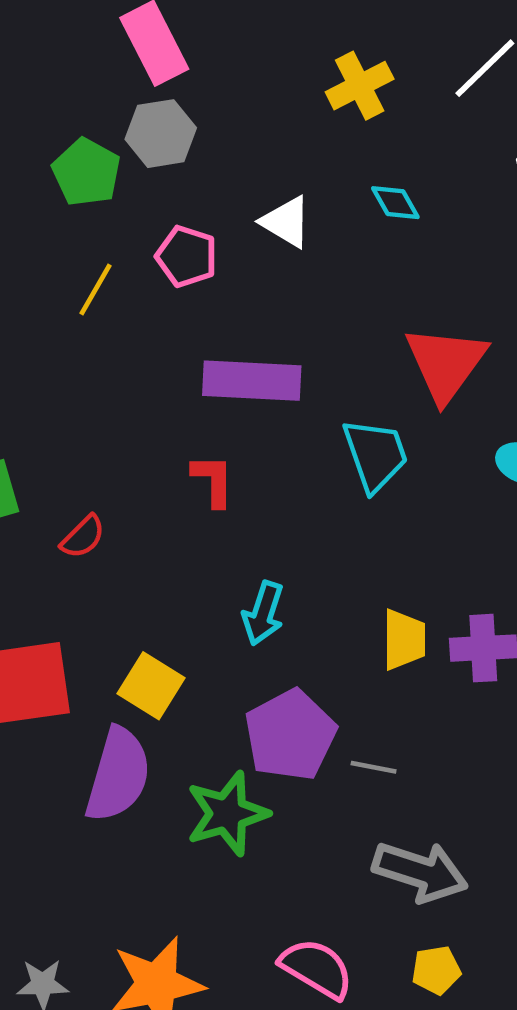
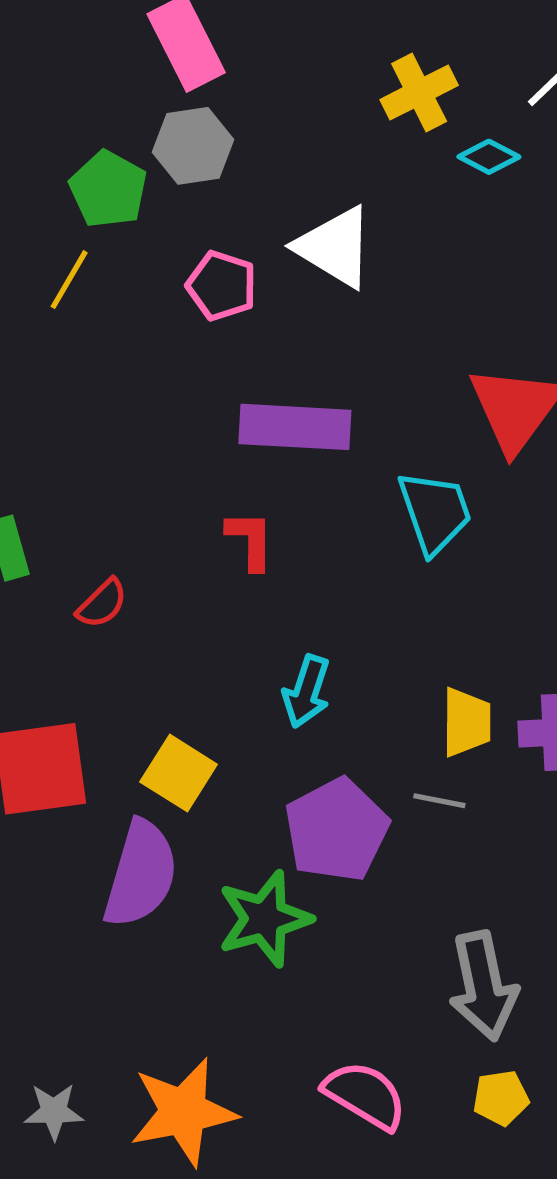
cyan diamond: (395, 203) -> (489, 157), moved, turned -33
white triangle: (286, 222) -> (335, 247), size x1.4
yellow line: (95, 290) -> (69, 280), moved
gray line: (374, 767) -> (439, 801), moved
gray arrow: (420, 872) -> (483, 986), turned 60

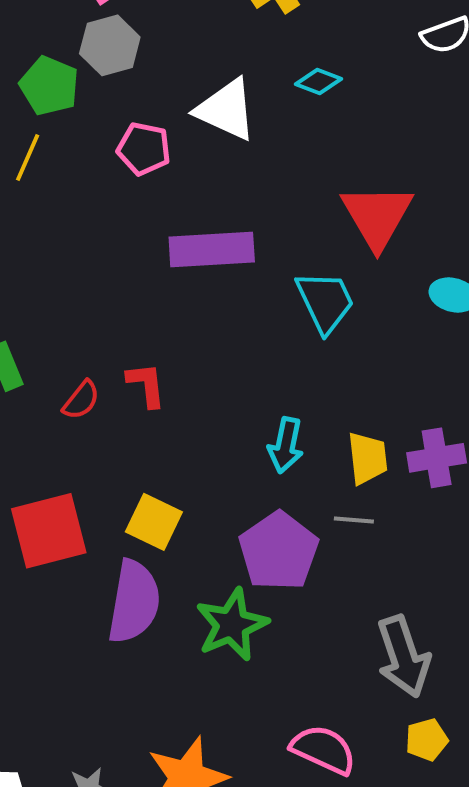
cyan diamond: (489, 157) -> (318, 82), moved
red L-shape: (250, 540) -> (146, 385), moved
cyan arrow: (306, 691) -> (286, 445), moved

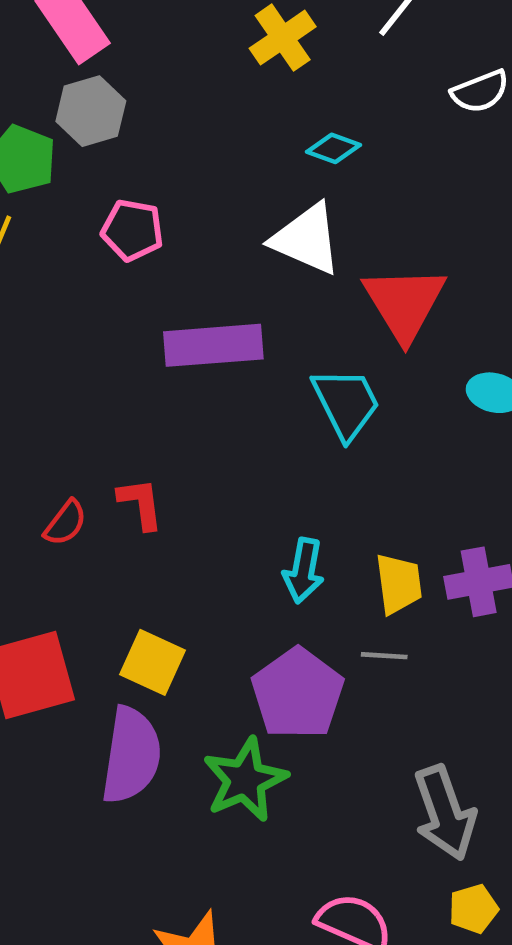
white triangle: (226, 110) -> (306, 239), moved

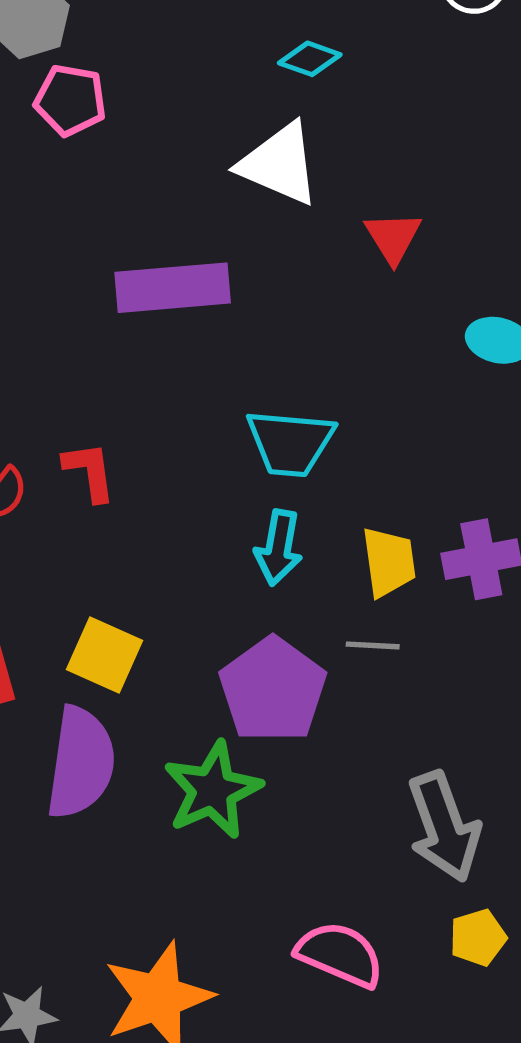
pink pentagon: (132, 230) -> (70, 100), moved
red triangle: (404, 303) -> (393, 237), size x0.6
cyan trapezoid: (346, 403) -> (290, 443), moved, turned 122

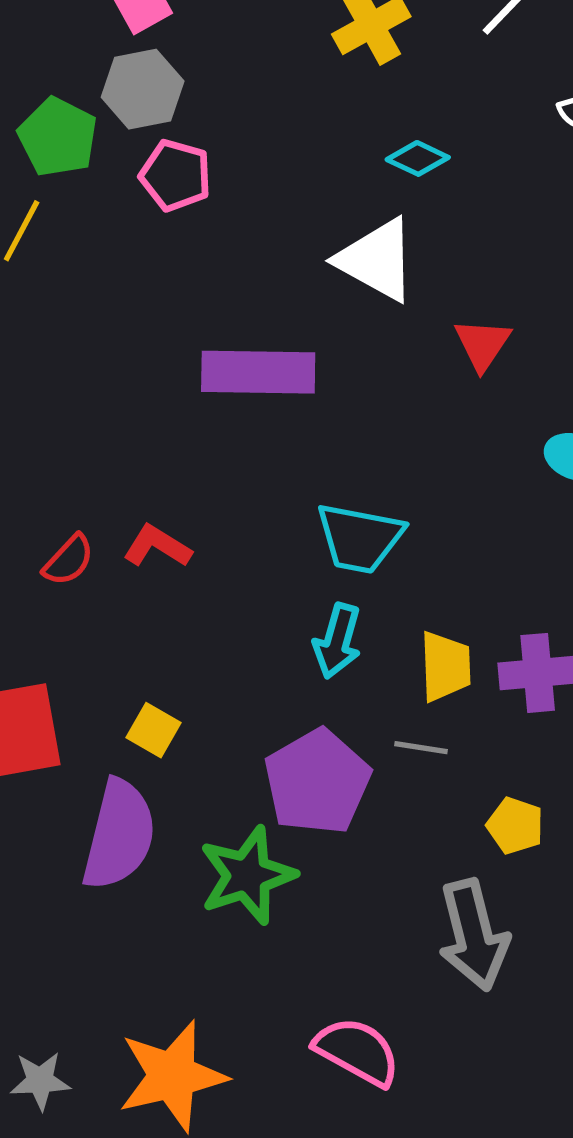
red L-shape: (90, 471) -> (157, 546), turned -56
yellow square: (105, 655) -> (154, 730), size x0.7
yellow pentagon: (478, 938) -> (515, 826), moved, turned 30

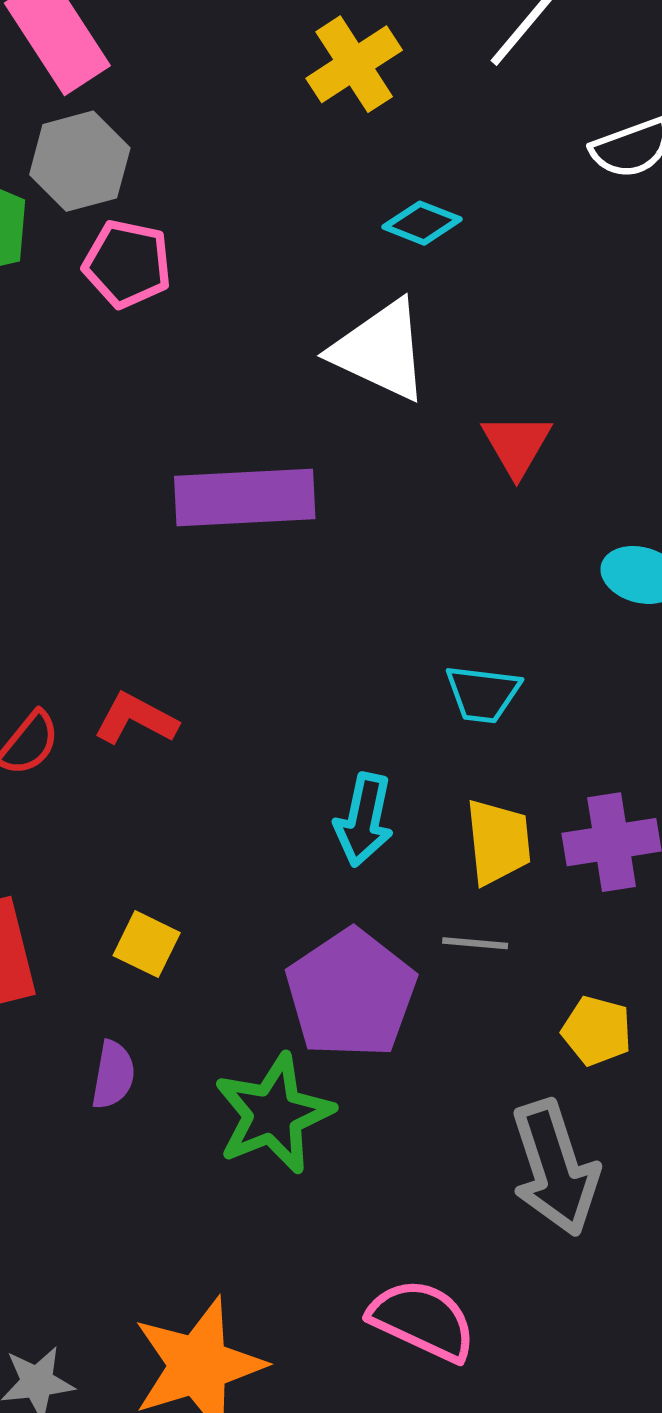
cyan trapezoid: (360, 538) -> (483, 694), moved, size x0.7
purple semicircle: (119, 835) -> (113, 1075), size x0.5

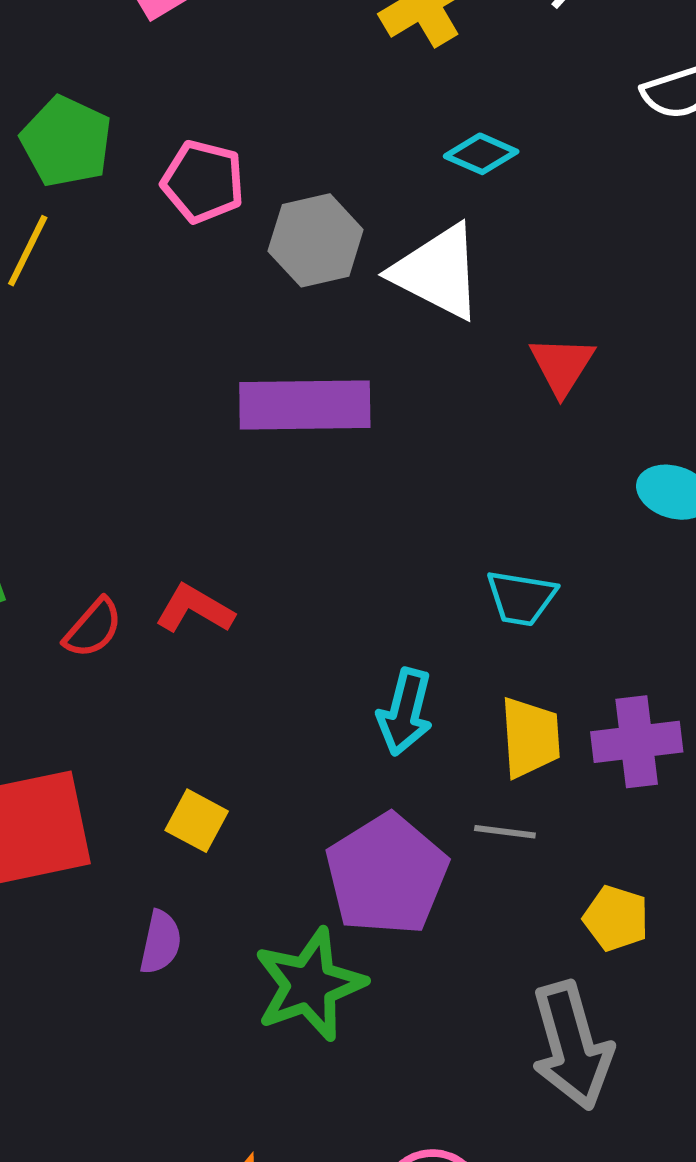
gray hexagon: (80, 161) -> (316, 240), moved

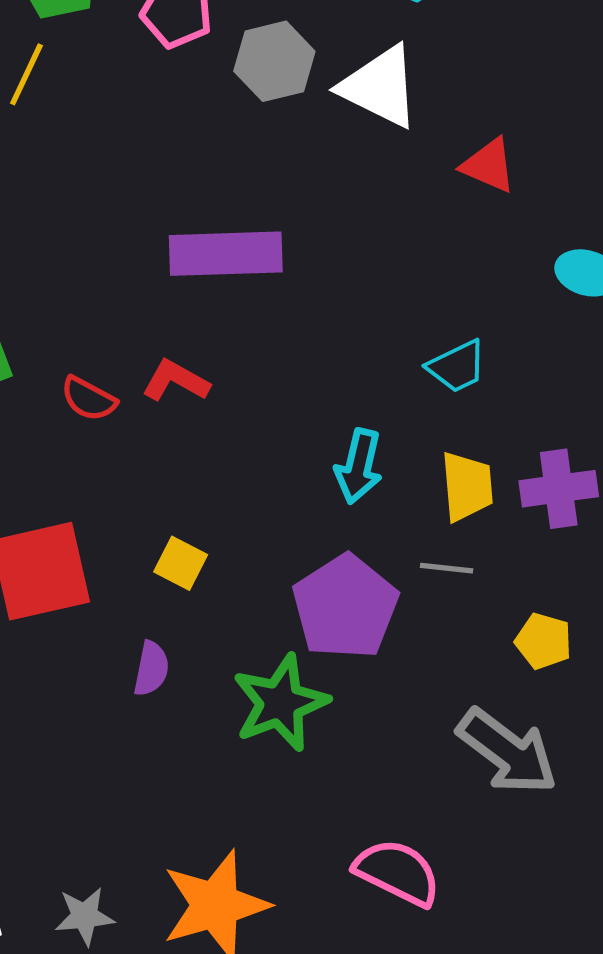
red triangle: (562, 365) -> (489, 165), turned -38
purple rectangle: (305, 405) -> (226, 254), moved
cyan trapezoid: (521, 598) -> (457, 366), turned -34
red semicircle: (93, 628) -> (89, 399), turned 78
gray arrow: (572, 1046) -> (507, 751), turned -36

